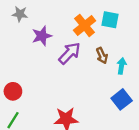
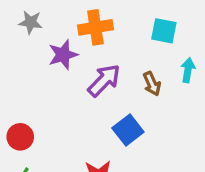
orange cross: (85, 25) -> (95, 27), moved, turned 30
cyan arrow: (122, 66) -> (188, 70), moved
blue square: (122, 99) -> (128, 130), moved

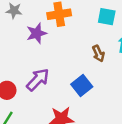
purple arrow: (104, 80) -> (38, 80), moved

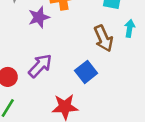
brown arrow: (98, 53) -> (103, 38), size x1.5

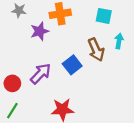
blue square: (86, 72) -> (72, 65), moved

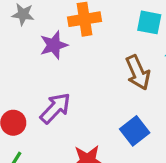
blue square: (72, 65) -> (135, 131), moved

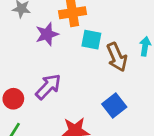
cyan square: (149, 22) -> (91, 40), moved

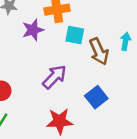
purple arrow: (48, 87) -> (54, 77), moved

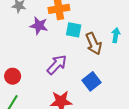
purple star: (33, 30) -> (39, 26), turned 30

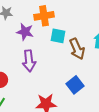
purple arrow: (57, 65) -> (29, 61), moved, turned 130

